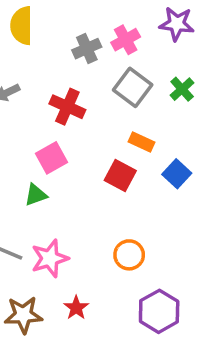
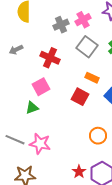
orange circle: (129, 255) -> (98, 136), moved
pink star: (50, 258) -> (40, 144), turned 30
red star: (76, 308) -> (79, 172), moved

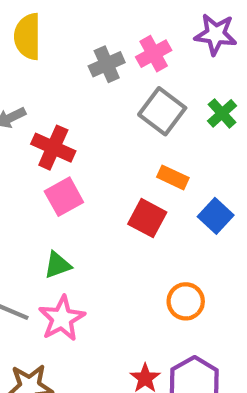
red cross: (50, 58) -> (53, 148), moved
green triangle: (32, 108) -> (58, 265), moved
pink star: (40, 144) -> (62, 318), turned 30

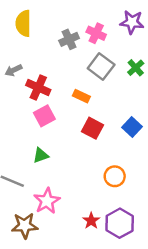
pink cross: (154, 54) -> (96, 33), turned -36
orange rectangle: (173, 177) -> (81, 96), moved
pink star: (62, 318) -> (47, 201), moved

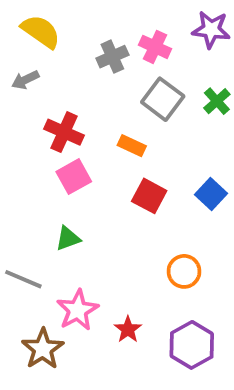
yellow semicircle: (23, 23) -> (41, 31), turned 125
gray arrow: (14, 70) -> (25, 80), moved
red star: (91, 221) -> (128, 329), moved
brown star: (25, 226) -> (43, 349), turned -30

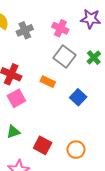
gray cross: (112, 57) -> (25, 30), moved
blue square: (211, 194) -> (78, 97), moved
red square: (149, 196) -> (43, 145), moved

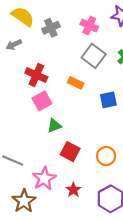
blue square: (78, 97) -> (108, 100), turned 35
green triangle: (13, 132) -> (54, 126), moved

